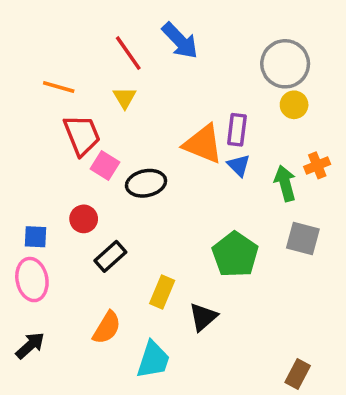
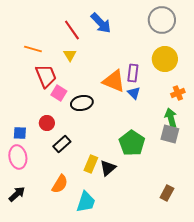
gray circle: (285, 64) -> (162, 20), moved
yellow circle: (294, 105) -> (165, 59), size x1.6
green arrow: (285, 183) -> (171, 118), moved
black triangle: (203, 317) -> (108, 168), moved
brown rectangle: (298, 374) -> (167, 193), moved

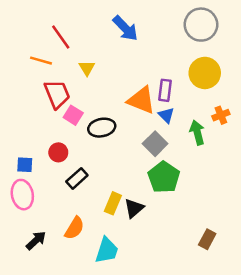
red line: (72, 30) -> (61, 37), moved
green arrow: (171, 118) -> (197, 133), moved
gray square: (170, 134) -> (155, 144), moved, turned 30
black arrow: (17, 194) -> (36, 240), moved

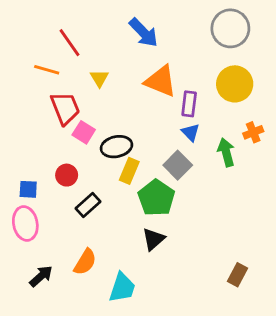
orange triangle: (141, 100) -> (161, 81), moved
green pentagon: (164, 177) -> (156, 198), moved
yellow rectangle: (113, 203) -> (129, 171), moved

